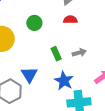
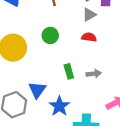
blue star: (64, 81) -> (59, 106), moved

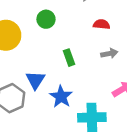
red semicircle: (89, 37) -> (102, 24), moved
gray arrow: (94, 74) -> (109, 53), moved

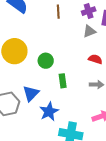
green circle: (46, 19) -> (46, 61), moved

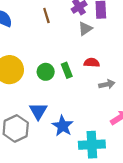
red semicircle: (95, 59) -> (92, 63), moved
green rectangle: (63, 81) -> (67, 70), moved

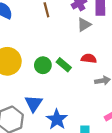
green rectangle: (67, 70) -> (64, 65), turned -32

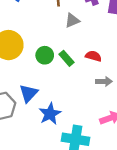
gray triangle: (84, 25) -> (72, 21), moved

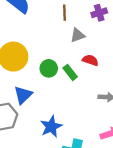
red semicircle: (93, 56) -> (90, 60), moved
blue triangle: (29, 93) -> (23, 95), moved

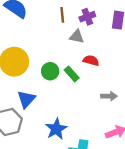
purple cross: (99, 13) -> (87, 17), moved
gray triangle: (78, 35) -> (77, 37), turned 35

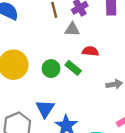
blue triangle: (26, 99) -> (45, 109), moved

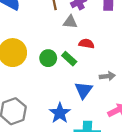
blue triangle: (45, 109) -> (83, 90), moved

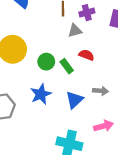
gray triangle: (70, 22) -> (75, 31), turned -32
blue star: (60, 113) -> (41, 94), moved

